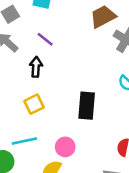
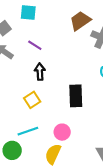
black arrow: (36, 67) -> (40, 72), moved

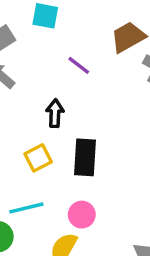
purple line: (35, 45) -> (79, 65), moved
black rectangle: (76, 96) -> (85, 157), moved

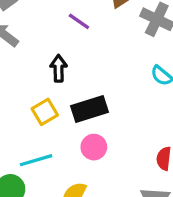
black rectangle: (85, 157) -> (89, 109), turned 72
pink circle: (82, 215) -> (94, 147), moved

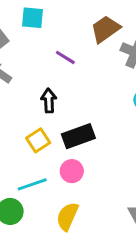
pink circle: (94, 147) -> (72, 171), moved

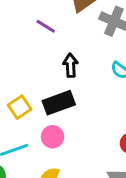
black arrow: (49, 101) -> (71, 65), moved

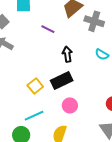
pink circle: (53, 137) -> (70, 105), moved

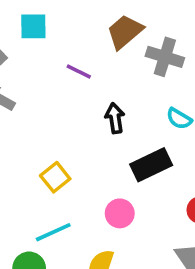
black rectangle: (62, 81) -> (151, 165), moved

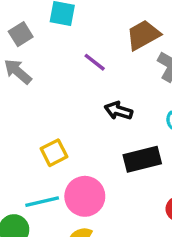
black arrow: (115, 118) -> (118, 111), turned -76
pink circle: (120, 213) -> (85, 196), moved, size x1.5

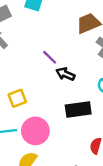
purple line: (95, 62) -> (50, 57), moved

